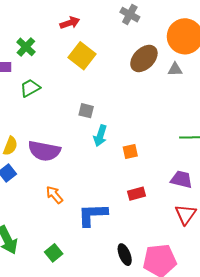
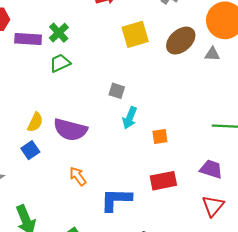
green cross: (26, 47) -> (59, 33), moved
yellow square: (82, 56) -> (135, 34), moved, turned 32
red rectangle: (136, 194) -> (163, 181), size x1.4

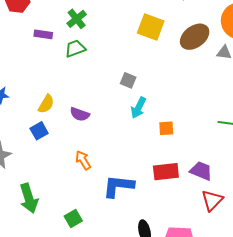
yellow square: (135, 34) -> (151, 27), turned 32
purple rectangle: (28, 39) -> (43, 34), moved, size x0.7
purple semicircle: (70, 130) -> (80, 114), size x0.6
purple trapezoid: (211, 169) -> (201, 171), moved

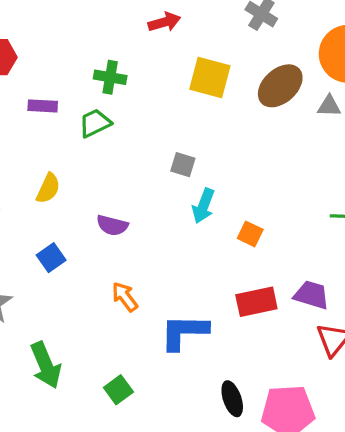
green cross: (77, 19) -> (110, 77), moved, turned -36
yellow semicircle: (46, 104) -> (48, 188), moved
orange square: (166, 128) -> (250, 234), turned 35

